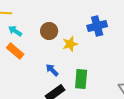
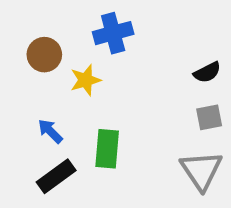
blue cross: (97, 26) -> (113, 33), moved

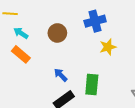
yellow star: (86, 80) -> (108, 47), moved

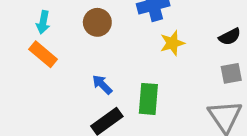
cyan arrow: (21, 33) -> (43, 22), turned -112

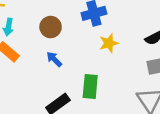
blue arrow: (102, 85) -> (54, 59), moved

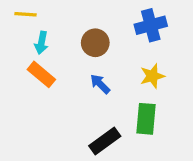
yellow star: (109, 43) -> (152, 76), moved

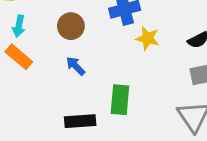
yellow star: (152, 76) -> (148, 38), moved, turned 30
black rectangle: (105, 141) -> (80, 121), turned 32

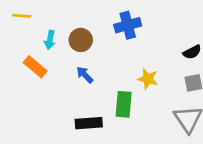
cyan arrow: (19, 26) -> (50, 40), moved
yellow star: (148, 38) -> (148, 79), moved

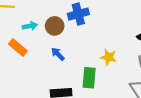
blue cross: (128, 25) -> (78, 14), moved
cyan arrow: (50, 40) -> (30, 26), turned -112

